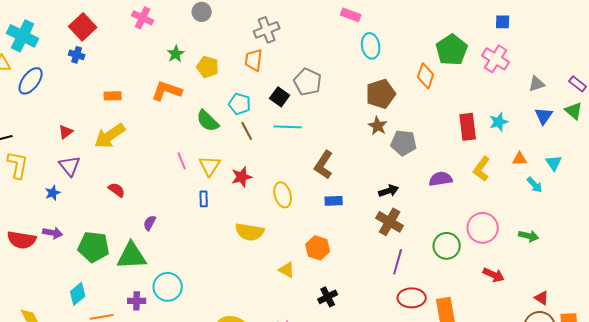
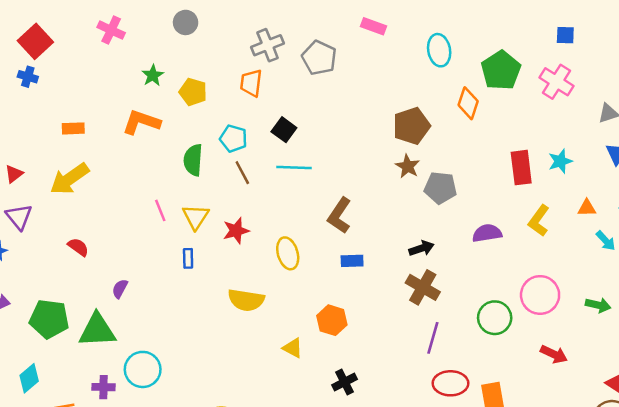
cyan ellipse: (371, 46) -> (439, 50), moved
gray pentagon: (308, 82) -> (319, 58), moved
green semicircle: (208, 121) -> (193, 160), turned 50

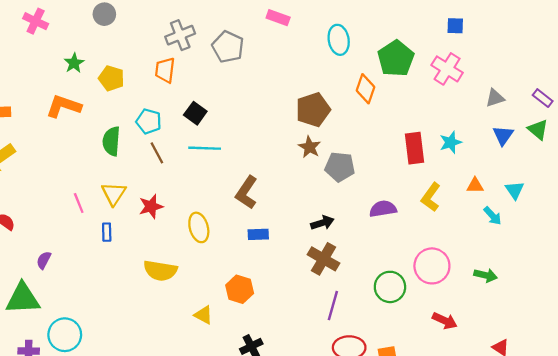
pink line: (160, 210) -> (79, 203), moved

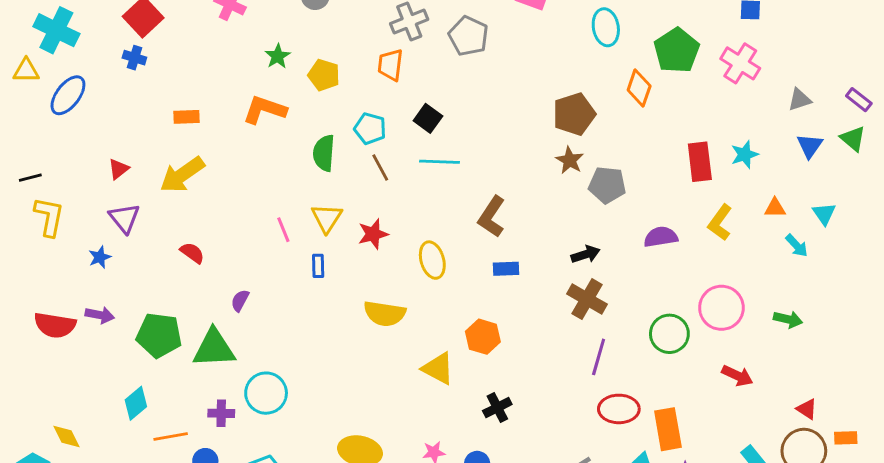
yellow triangle: (203, 315) -> (438, 368), size x1.4

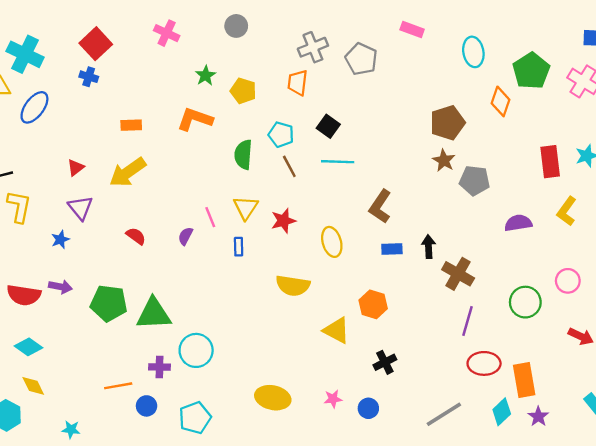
black arrow: (586, 254) -> (429, 247), moved, turned -75
purple semicircle: (240, 301) -> (185, 236), moved
pink circle: (721, 308) -> (568, 281), size x0.7
cyan diamond: (136, 403) -> (29, 347), moved, turned 76

